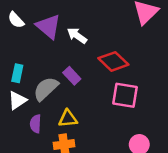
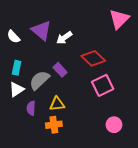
white semicircle: (16, 20) -> (13, 37), moved
white arrow: (77, 36) -> (64, 38), turned -70
pink square: (125, 95) -> (103, 85), turned -35

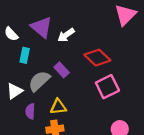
cyan rectangle: (17, 68) -> (25, 55), moved

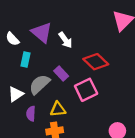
white arrow: (66, 35) -> (65, 40), turned -91
pink square: (107, 87) -> (86, 90), moved

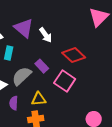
pink square: (86, 90) -> (65, 81), turned -30

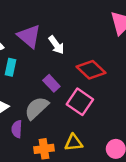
gray semicircle: (22, 76) -> (37, 108), moved
yellow triangle: (39, 99) -> (74, 143), moved

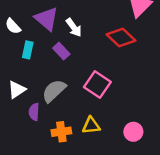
red diamond: (91, 70) -> (121, 37), moved
purple rectangle: (51, 83) -> (61, 51), moved

